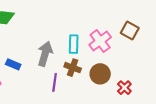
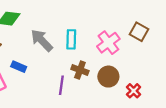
cyan rectangle: (74, 44) -> (71, 39), moved
gray arrow: (45, 54) -> (42, 40), moved, turned -60

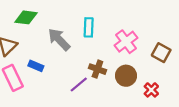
brown square: (139, 32) -> (161, 53), moved
cyan rectangle: (71, 39) -> (89, 27), moved
purple line: (61, 85) -> (79, 84), turned 42

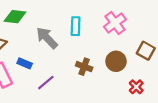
pink cross: (126, 42) -> (115, 23), moved
brown circle: (126, 76) -> (116, 61), moved
purple line: (79, 84) -> (46, 83), moved

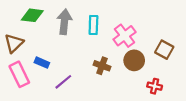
pink cross: (115, 23) -> (125, 36), moved
gray arrow: (47, 38) -> (64, 22), moved, turned 50
red cross: (136, 87) -> (155, 86), turned -32

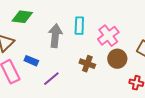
gray arrow: (64, 22) -> (55, 36), moved

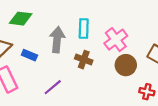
blue rectangle: (31, 61) -> (29, 55), moved
brown cross: (87, 64) -> (84, 60), moved

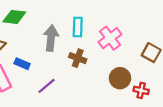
blue rectangle: (29, 55) -> (22, 64), moved
brown circle: (126, 65) -> (120, 78), moved

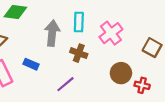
blue rectangle: (22, 64) -> (31, 64), moved
purple line: (47, 86) -> (65, 84), moved

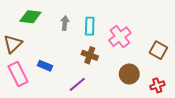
gray arrow: (52, 33) -> (65, 23), moved, size x0.6
red cross: (142, 85) -> (157, 85), moved, turned -32

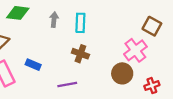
pink cross: (120, 37) -> (135, 50), moved
brown square: (158, 50) -> (152, 26), moved
purple line: (77, 84) -> (67, 84), turned 30

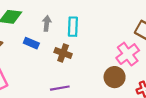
brown cross: (80, 54) -> (63, 53), moved
blue rectangle: (33, 65) -> (31, 43), moved

